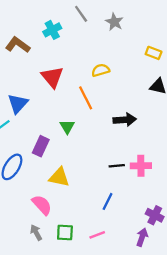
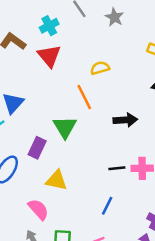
red triangle: (52, 77) -> (49, 56), moved
green triangle: (67, 127) -> (65, 127), size x1.5

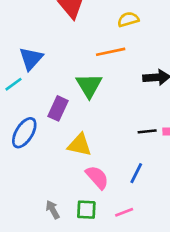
orange line: (84, 97) -> (111, 52), turned -75
pink semicircle: (38, 209) -> (97, 177), moved

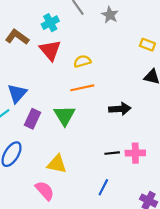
yellow semicircle: (128, 19) -> (82, 61), moved
purple rectangle: (58, 108) -> (33, 119), moved
pink semicircle: (97, 177) -> (45, 191), moved

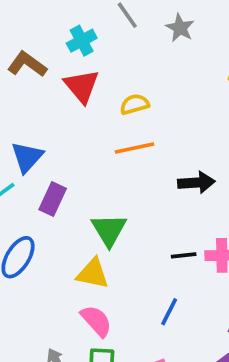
green triangle: (65, 115) -> (109, 230), moved
pink semicircle: (45, 191) -> (96, 321), moved

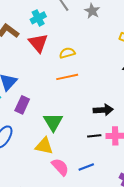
black arrow: (196, 183) -> (103, 110), moved
blue line: (169, 312) -> (86, 167), turned 42
pink semicircle: (96, 321) -> (60, 167), moved

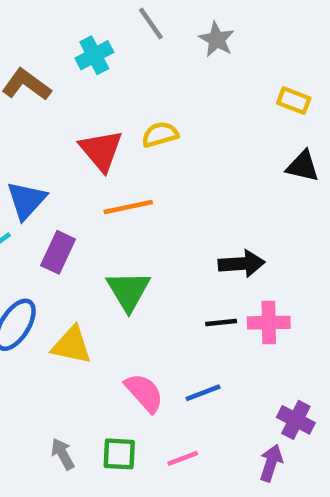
red triangle: (38, 43) -> (101, 150), moved
orange line: (67, 77) -> (128, 207), moved
yellow triangle: (44, 146) -> (72, 345), moved

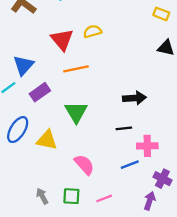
purple rectangle: (58, 252) -> (40, 92), turned 30
pink cross: (269, 323) -> (147, 146), moved
blue line: (203, 393) -> (130, 165), moved

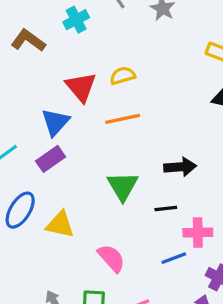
blue triangle: (24, 65) -> (55, 122), moved
orange line: (76, 69) -> (123, 119), moved
green triangle: (76, 112) -> (123, 186), moved

